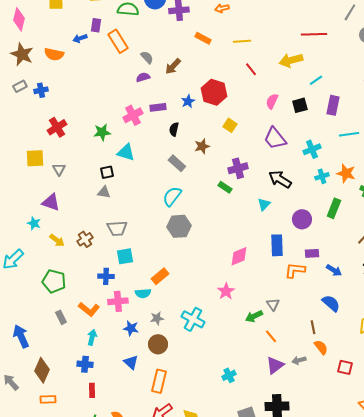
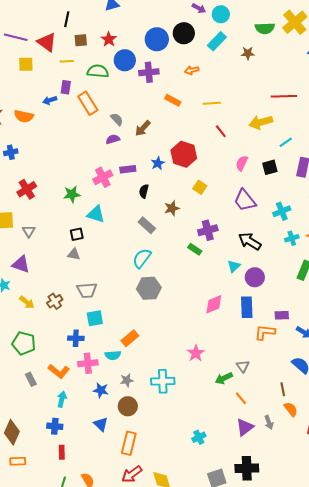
purple circle: (302, 219) -> (255, 277), moved
pink diamond: (239, 256) -> (214, 304), moved
cyan cross: (193, 319) -> (163, 381), turned -30
gray arrow: (299, 360) -> (269, 422), turned -96

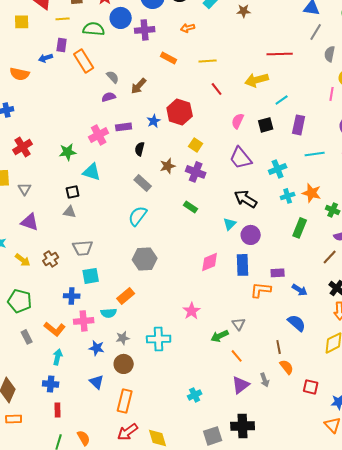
purple cross: (208, 230) -> (196, 172), moved, turned 36
purple triangle: (21, 264) -> (30, 222), moved
gray hexagon: (149, 288) -> (145, 259), moved

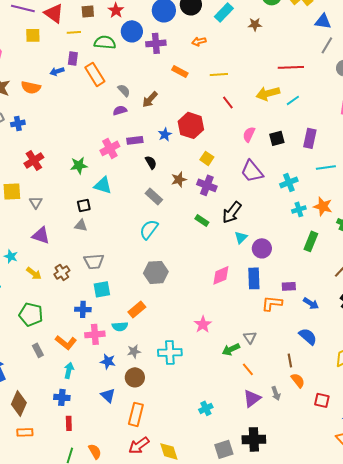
cyan line: (282, 100) -> (293, 100), moved
black semicircle: (140, 149) -> (151, 162), turned 136
black arrow: (246, 199) -> (232, 212), moved, turned -85

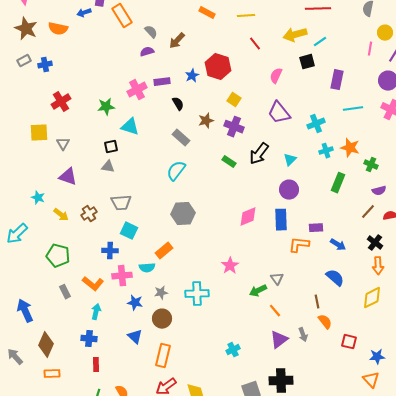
black square: (277, 138) -> (307, 62), moved
cyan triangle: (241, 237) -> (290, 160), moved
cyan square: (102, 289) -> (129, 231), turned 36

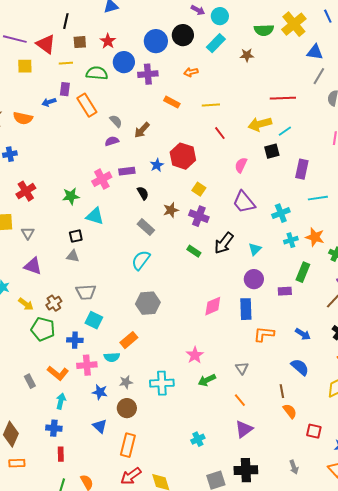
purple rectangle: (316, 228) -> (285, 291), moved
green pentagon: (58, 256) -> (43, 329), moved
green arrow: (258, 291) -> (207, 380), moved
gray arrow: (303, 335) -> (294, 467), moved

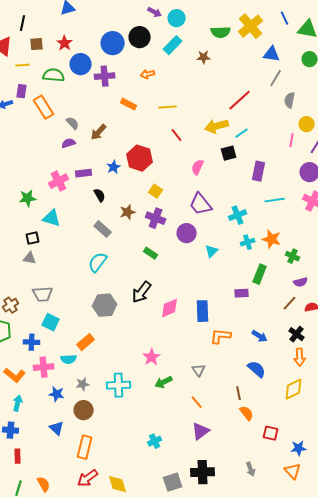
red line: (283, 98) -> (240, 100), turned -40
black arrow: (224, 243) -> (142, 292), moved
purple circle: (254, 279) -> (187, 233), moved

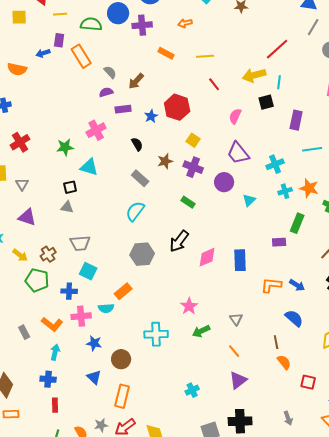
cyan line: (242, 133) -> (279, 82), turned -48
purple rectangle: (84, 173) -> (123, 109), moved
orange L-shape: (221, 336) -> (271, 285), moved
gray star: (83, 384) -> (101, 425), moved

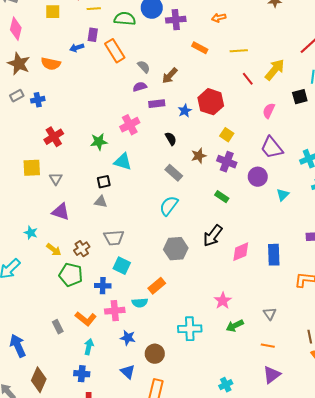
yellow arrow: (254, 75) -> (275, 70), moved, turned 145
orange line: (234, 351) -> (268, 346), turned -40

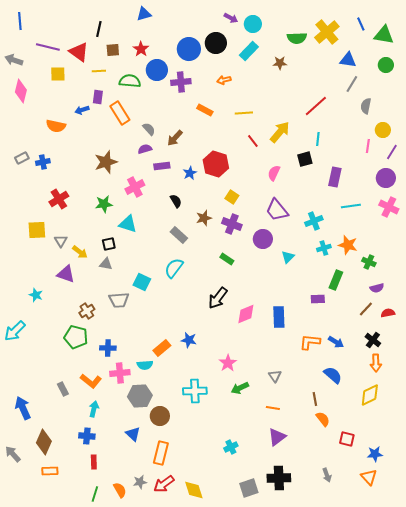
brown star: (19, 64) -> (106, 162), moved, turned 30
gray hexagon: (176, 249) -> (140, 396), moved
yellow arrow: (54, 250) -> (80, 252), moved
cyan square: (122, 266) -> (142, 282), moved
blue star: (128, 338) -> (189, 340), moved

